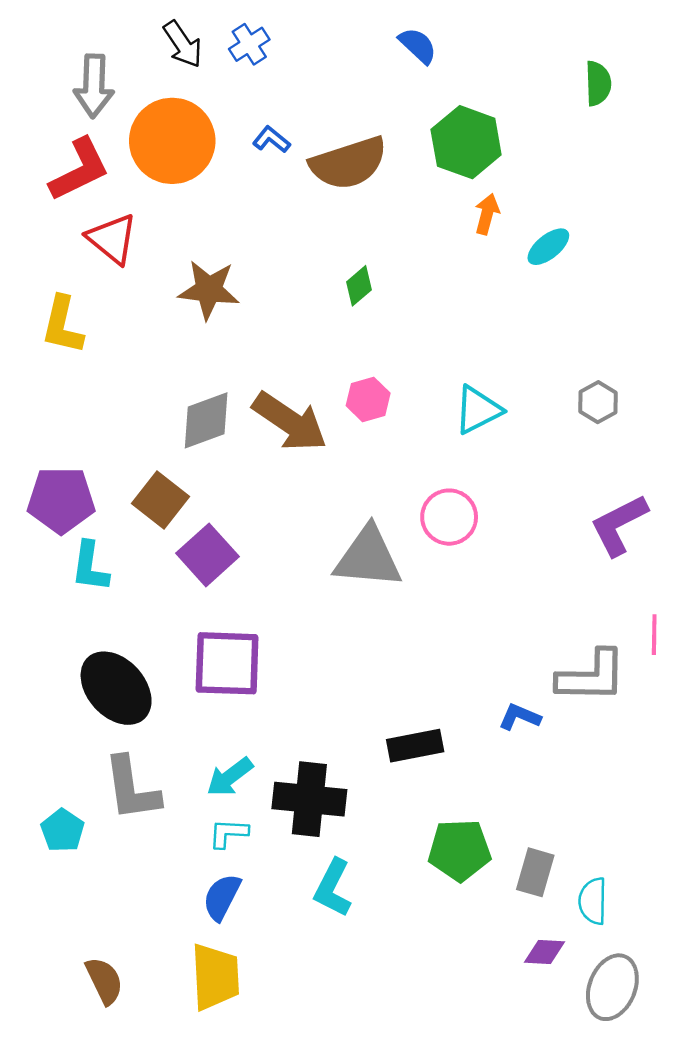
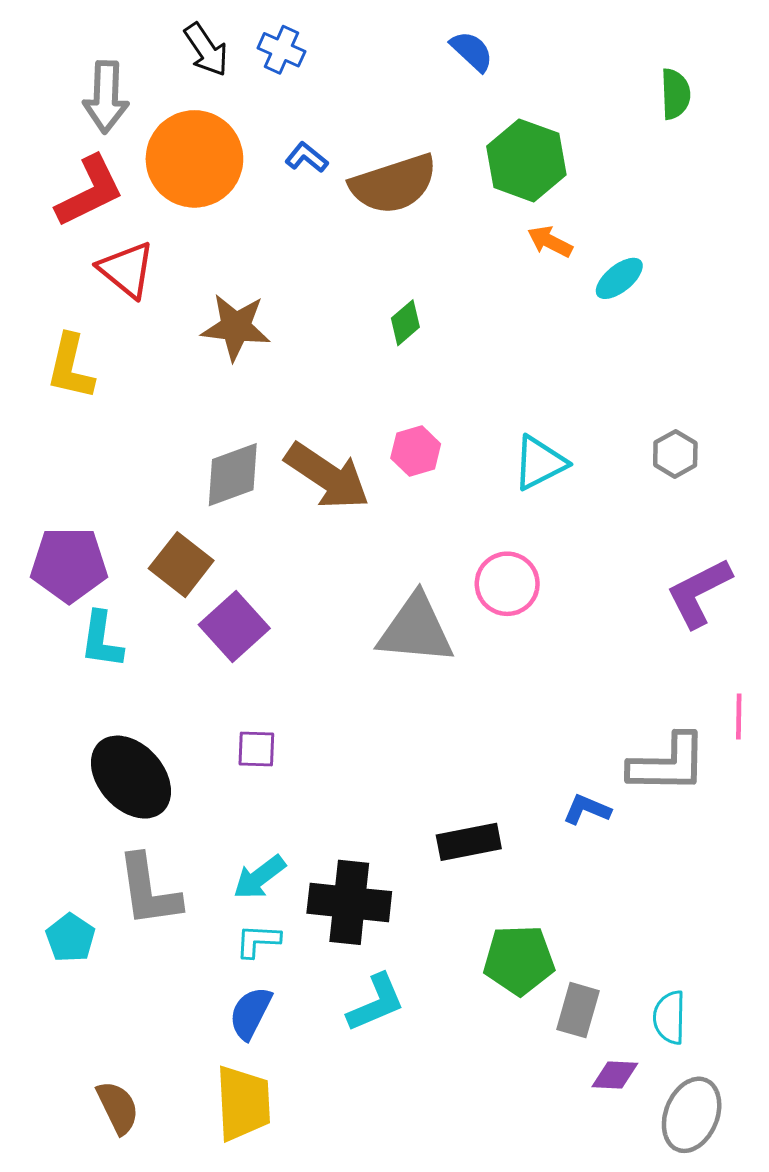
blue cross: (249, 44) -> (281, 50), turned -33
orange arrow: (487, 214) -> (550, 242), turned -78
purple square: (227, 663) -> (256, 749), size x0.5
gray rectangle: (535, 872) -> (578, 1010), moved
cyan L-shape: (333, 888) -> (376, 1003), turned -140

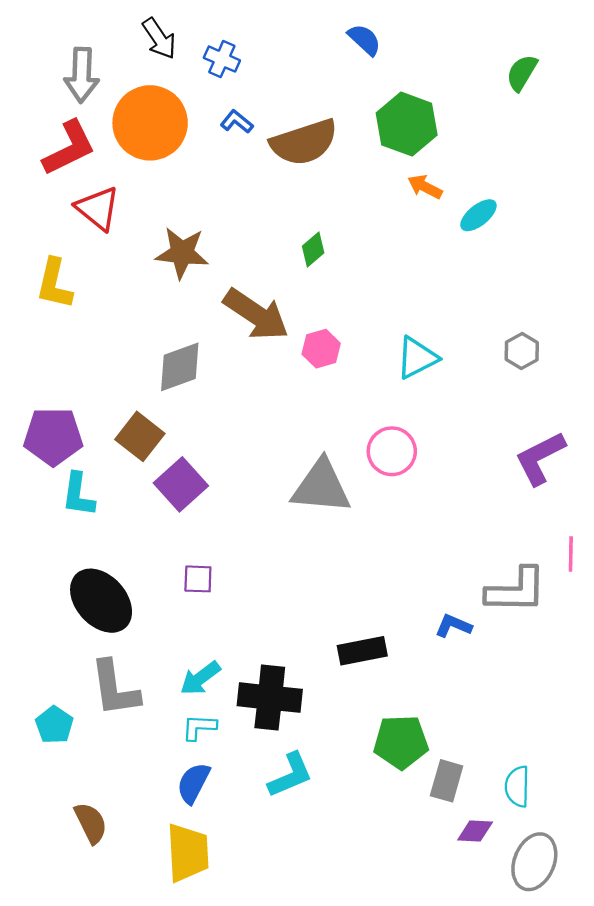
blue cross: (281, 50) -> (222, 59), moved
green semicircle: (675, 94) -> (522, 73), turned -147
brown arrow: (327, 476) -> (256, 314), moved
brown semicircle: (118, 1107) -> (91, 823), moved

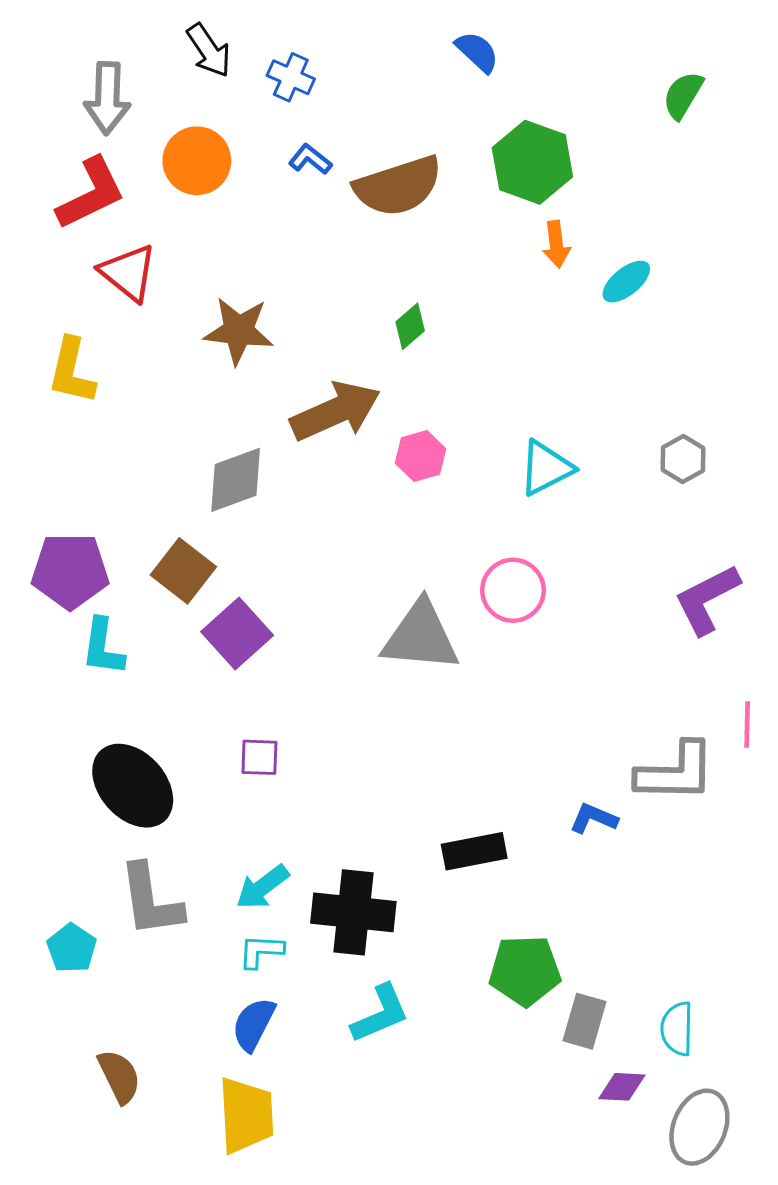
orange circle: (150, 123) -> (197, 161), size x0.7
orange arrow: (425, 187) -> (556, 244), turned -124
brown arrow: (256, 314) -> (336, 411), turned -58

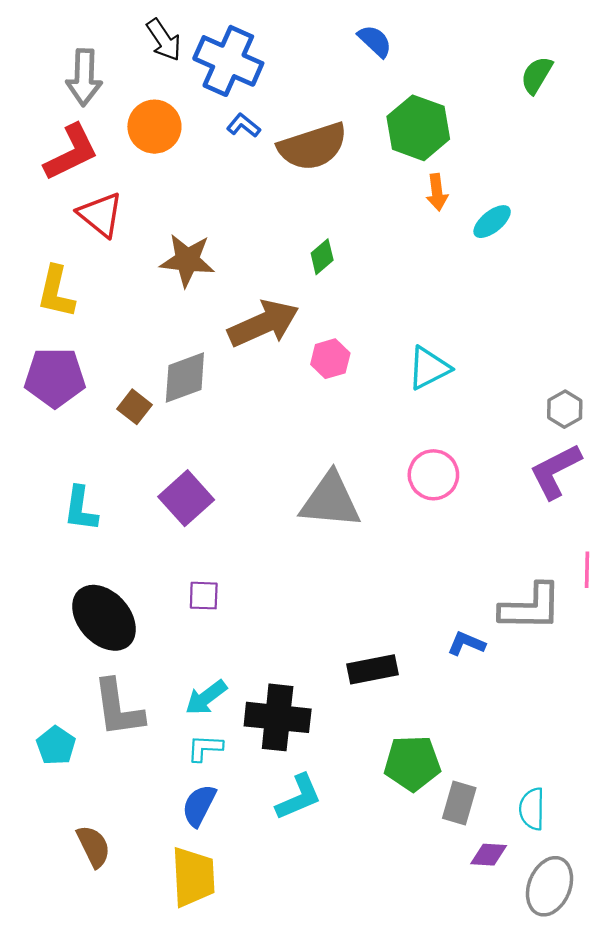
blue cross: (291, 77) -> (228, 61), size x1.8
gray hexagon: (683, 459) -> (565, 409), moved
purple pentagon: (70, 571) -> (55, 377), moved
brown square: (183, 571) -> (135, 407), moved, size x0.7
pink circle: (513, 590) -> (433, 475), moved

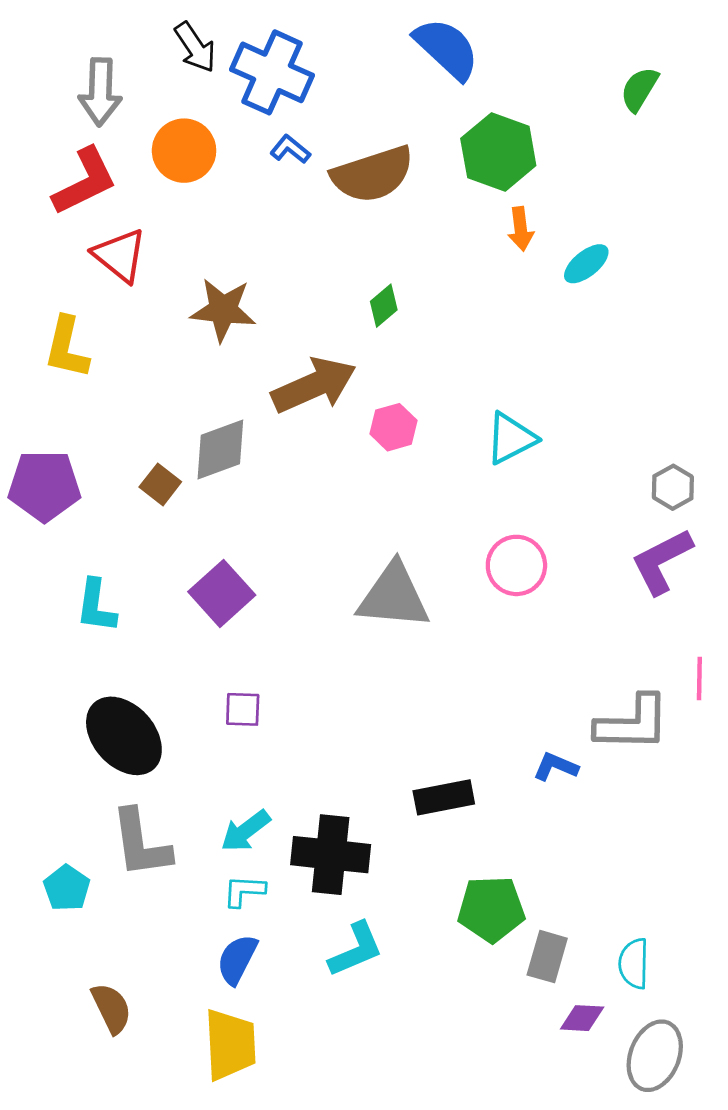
blue semicircle: (375, 41) -> (447, 49), size x1.6
purple pentagon: (55, 377) -> (44, 486), moved

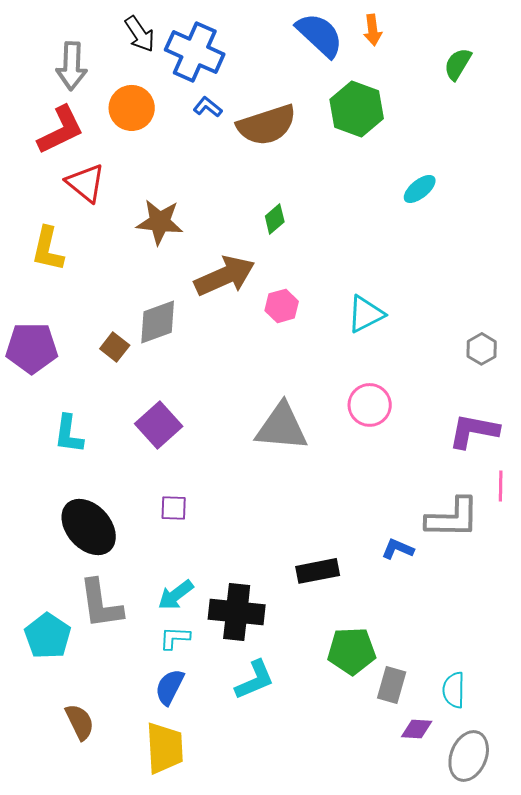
orange arrow: (521, 229) -> (373, 30), moved
purple L-shape: (662, 561) -> (474, 431), moved, turned 38
cyan pentagon: (67, 888) -> (48, 636), size x1.4

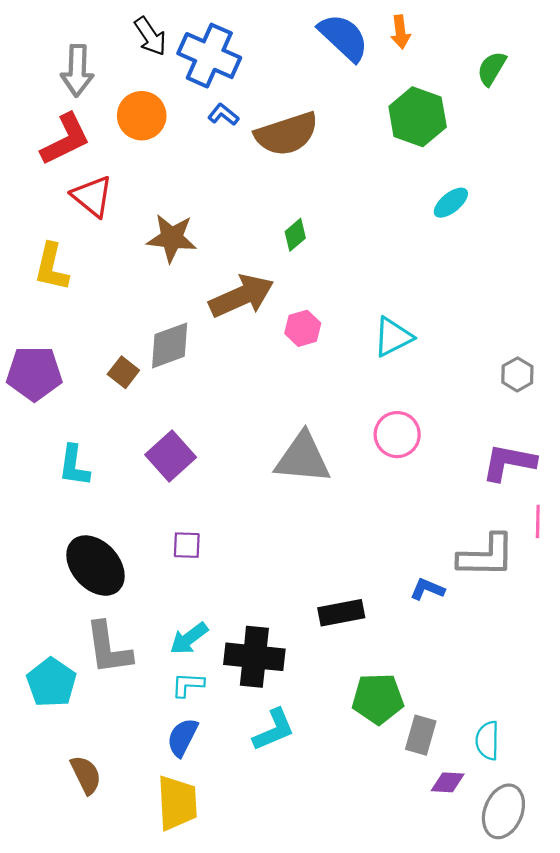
green hexagon: (357, 109) -> (418, 117), moved

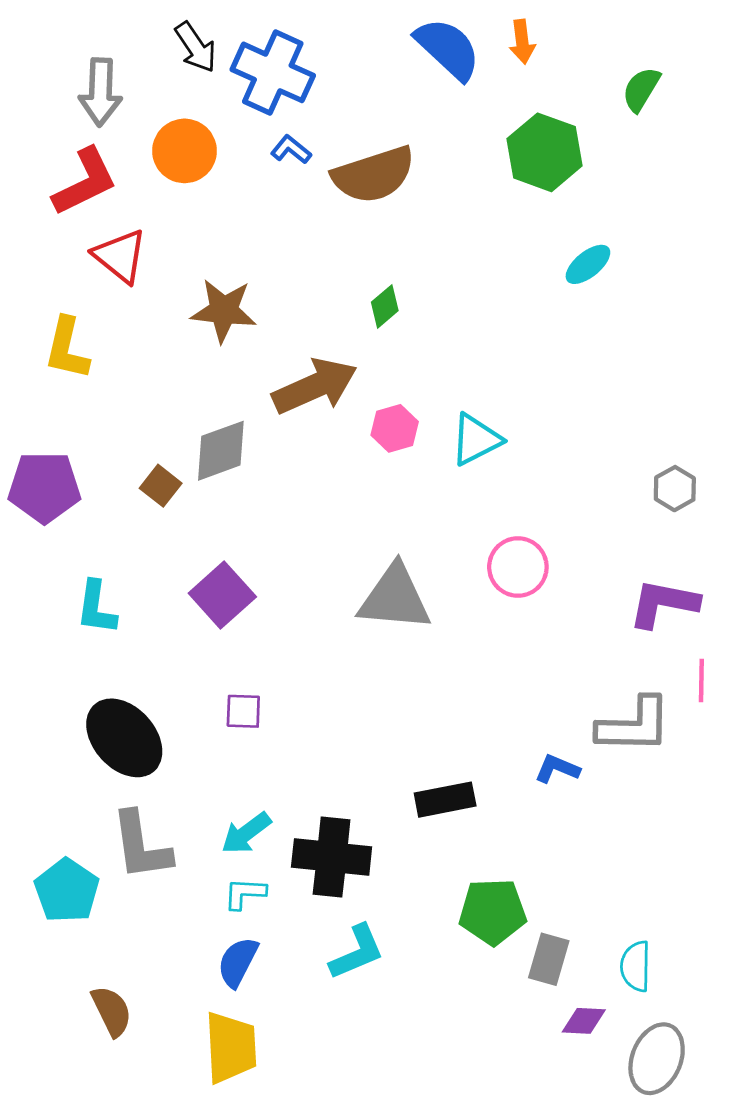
cyan triangle: (393, 337) -> (476, 440), moved

